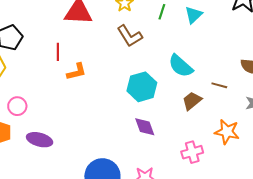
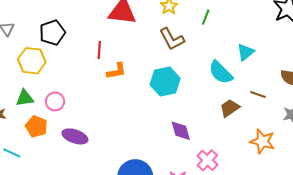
cyan triangle: (194, 15) -> (246, 52), moved
cyan hexagon: (142, 87) -> (165, 81), moved
pink cross: (192, 152) -> (207, 160), moved, turned -35

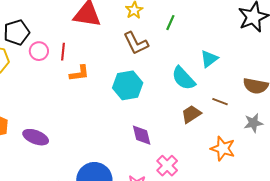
pink circle: (55, 101) -> (39, 51), moved

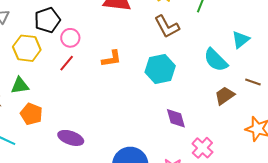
red line: (63, 52) -> (67, 63), moved, turned 36
purple ellipse: (36, 137) -> (71, 138), moved

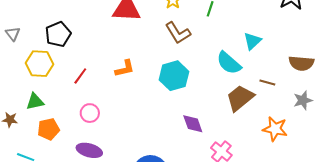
pink circle: (70, 38) -> (90, 113), moved
brown trapezoid: (225, 96) -> (240, 98), size x1.4
orange pentagon: (31, 114) -> (48, 129), turned -30

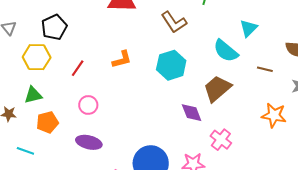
brown trapezoid: (240, 98) -> (217, 89), moved

